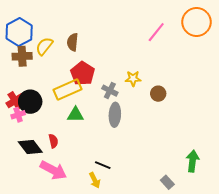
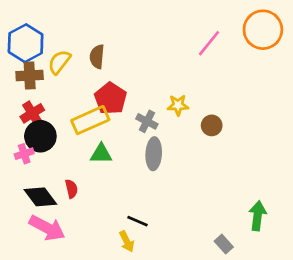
red cross: (15, 101) -> (32, 113), moved
pink arrow: (53, 170) -> (47, 228), moved

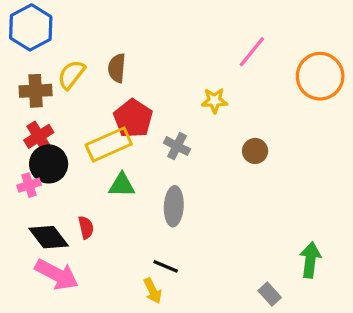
orange circle: (263, 30) -> (320, 76), moved
blue hexagon: (26, 43) -> (31, 27), moved
yellow star: (178, 105) -> (214, 101), moved
gray ellipse: (154, 154) -> (174, 206), moved

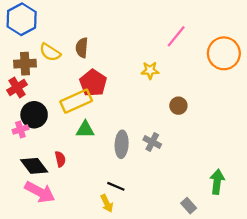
yellow semicircle: (71, 75) -> (50, 52), turned -95
red cross: (39, 136) -> (17, 87), moved
gray cross: (177, 146) -> (152, 142), moved

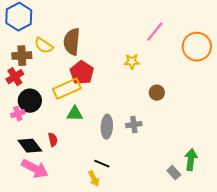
brown semicircle: (82, 48) -> (72, 42), size x1.5
gray cross: (152, 142) -> (134, 125), turned -35
gray rectangle: (189, 206) -> (174, 173), moved

